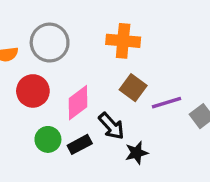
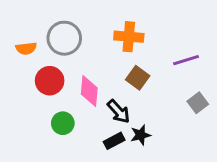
pink diamond: (78, 103) -> (89, 91), turned -48
purple line: (167, 103) -> (186, 60), moved
black rectangle: (80, 144) -> (114, 141), moved

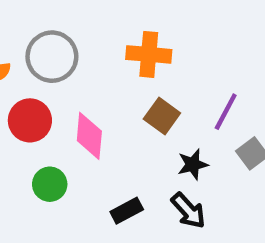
purple line: (186, 60) -> (226, 112), moved, turned -45
black arrow: (119, 111) -> (188, 211), moved
black star: (141, 135) -> (193, 164), moved

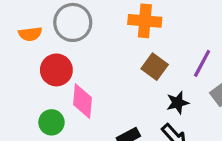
pink diamond: (89, 136) -> (83, 101), moved
green circle: (50, 184) -> (51, 122), moved

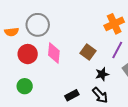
orange cross: (145, 21) -> (114, 24), moved, turned -30
pink diamond: (83, 101) -> (54, 53), moved

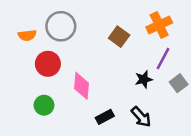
brown square: (88, 52) -> (119, 37), moved
pink diamond: (54, 53) -> (82, 86), moved
black star: (102, 74) -> (144, 79), moved

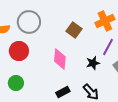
pink diamond: (82, 86) -> (60, 59), moved

